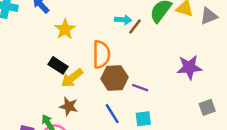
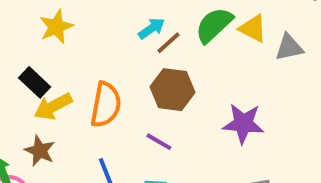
cyan arrow: (123, 20) -> (152, 28), turned -49
orange semicircle: (101, 54) -> (106, 105), moved
brown hexagon: (114, 78) -> (173, 90), moved

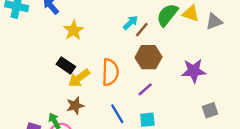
purple line: (159, 142) -> (145, 89), turned -63
brown star: (40, 151) -> (75, 106), turned -30

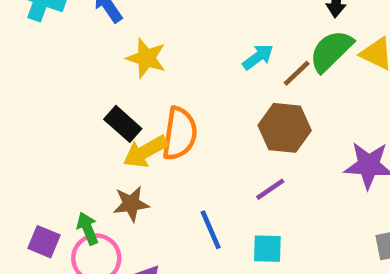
yellow star: (74, 30) -> (146, 58), turned -30
brown line: (142, 30) -> (297, 73), moved
orange semicircle: (110, 72) -> (180, 134), moved

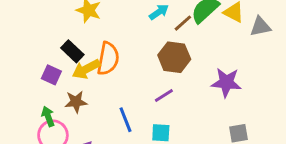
purple square: (44, 242) -> (51, 75), moved

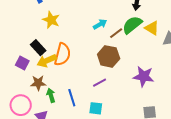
green arrow: (48, 116) -> (51, 95), moved

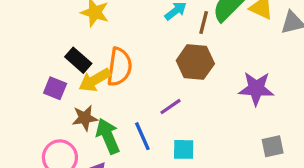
brown line: (116, 33) -> (204, 22), turned -32
purple line: (100, 83) -> (170, 107), moved
green arrow: (51, 95) -> (108, 136), size x1.5

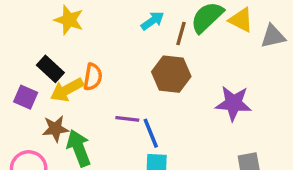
orange semicircle: (119, 67) -> (93, 77), size x0.7
purple line: (170, 107) -> (127, 119), moved, turned 40
blue line: (142, 136) -> (151, 133), moved

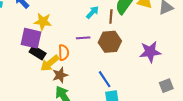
purple square: (26, 97) -> (31, 38), moved, size x1.5
purple line: (127, 119) -> (83, 38), moved
brown star: (55, 129) -> (60, 75), moved

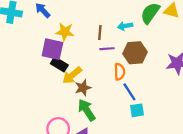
cyan arrow: (92, 12) -> (125, 26), moved, turned -144
brown line: (111, 17) -> (100, 32), moved
orange semicircle: (64, 53) -> (120, 72), moved

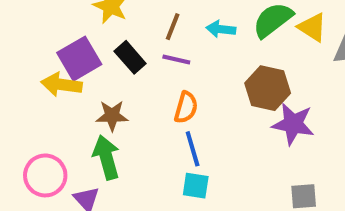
purple square: (52, 49) -> (79, 59), moved, turned 30
brown hexagon: (135, 53) -> (268, 88), moved
black rectangle: (59, 64) -> (130, 57), moved
yellow arrow: (72, 75) -> (62, 85), moved, turned 30

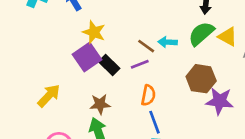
brown line: (173, 27) -> (146, 46), moved, turned -72
purple square: (79, 59) -> (87, 57), moved
purple line: (176, 60) -> (140, 64), turned -30
yellow arrow: (62, 85) -> (49, 96), moved, turned 130

